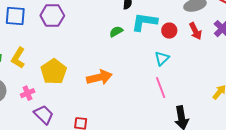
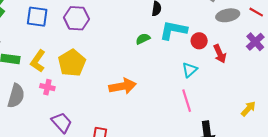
red arrow: (195, 31) -> (220, 54), moved
yellow pentagon: (54, 72) -> (72, 63), moved
pink cross: (28, 93) -> (47, 87), moved, turned 32

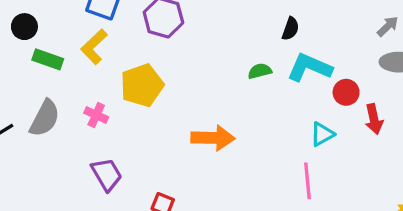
yellow L-shape: (38, 61) -> (94, 47), moved

